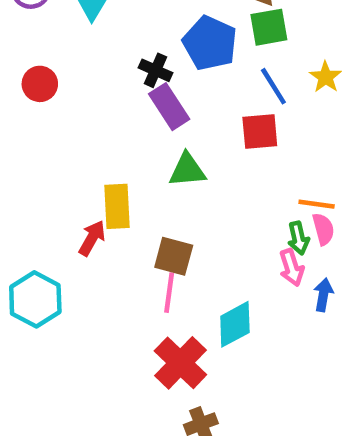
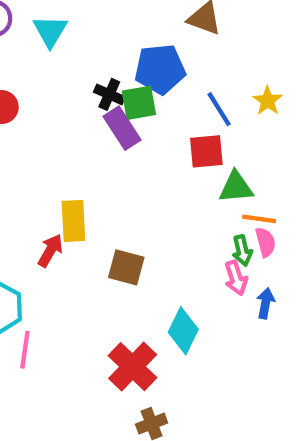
green square: (269, 27) -> (139, 103), moved
blue pentagon: (210, 43) -> (160, 69), turned -30
green triangle: (187, 170) -> (236, 187), moved
pink line: (169, 293) -> (25, 350), moved
cyan diamond: (235, 324) -> (183, 331), turned -36

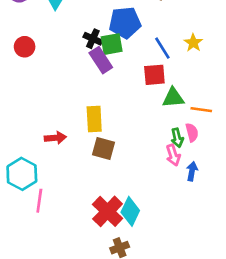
orange line: (259, 219) -> (201, 110), moved
yellow rectangle: (73, 221) -> (94, 119), moved
red arrow: (50, 251) -> (55, 138), turned 55
cyan diamond: (183, 331) -> (130, 211), moved

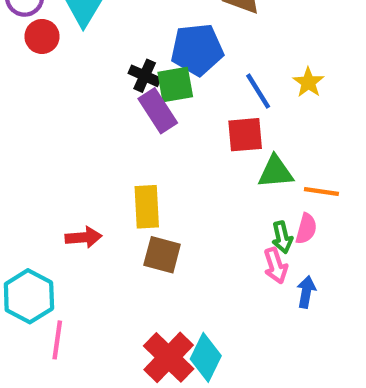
red circle: (25, 47) -> (42, 36), moved
pink semicircle: (192, 132) -> (306, 229), turned 30

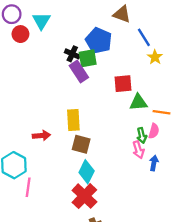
blue pentagon: (197, 50) -> (99, 41), turned 30
blue line: (258, 91) -> (144, 37), moved
cyan diamond: (206, 357) -> (87, 172), moved

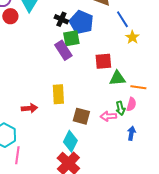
black cross: (72, 54) -> (61, 19), moved
brown square: (81, 144) -> (81, 116), moved
pink arrow: (138, 150) -> (108, 116), moved, turned 105

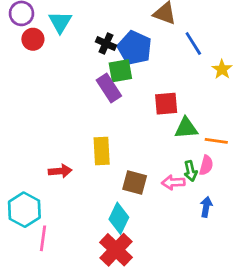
yellow star: (132, 37) -> (222, 69), moved

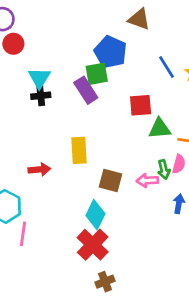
cyan triangle: (60, 22) -> (39, 78), moved
black cross: (106, 44) -> (41, 96), moved, turned -30
blue line: (193, 44) -> (167, 67), moved

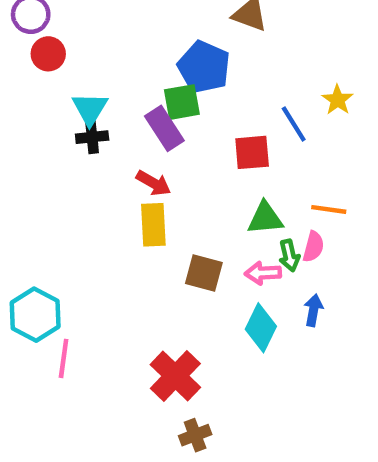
blue line: (167, 67) -> (294, 124), moved
green triangle: (160, 129) -> (265, 218), moved
red arrow: (39, 170) -> (153, 183), moved, turned 35
cyan diamond: (95, 215) -> (261, 328), moved

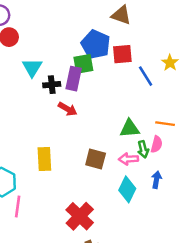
purple rectangle: (164, 128) -> (74, 79), turned 45
black cross: (92, 137) -> (52, 85), moved
red square: (252, 152) -> (122, 54), moved
yellow rectangle: (153, 225) -> (44, 159), moved

